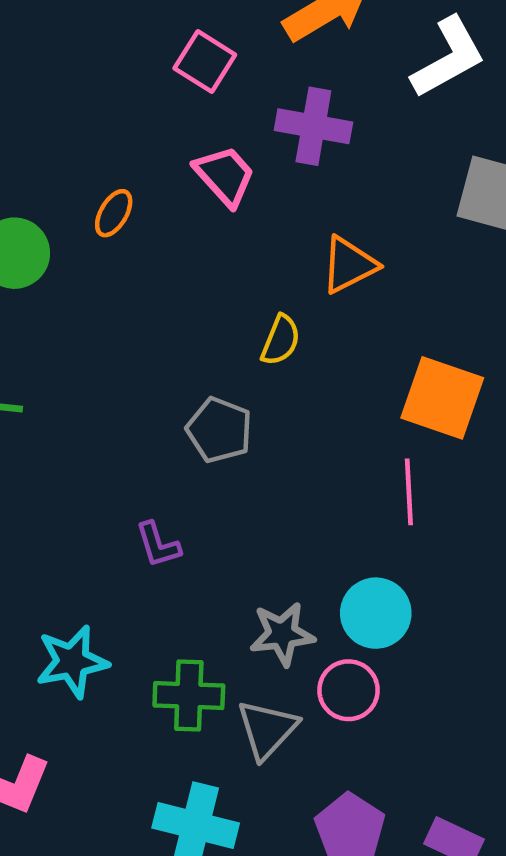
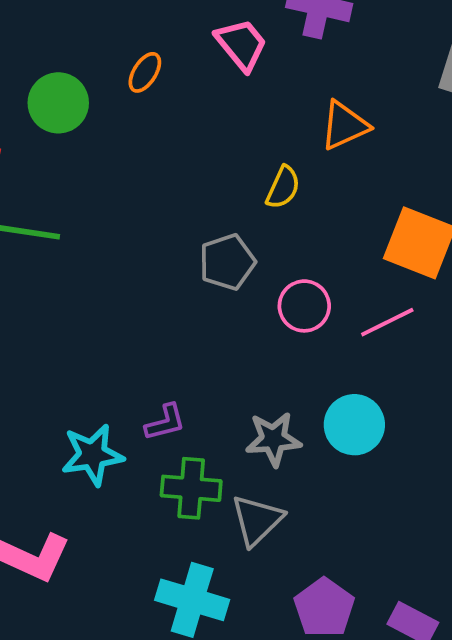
gray pentagon: (219, 430) -> (227, 262), turned 30
pink line: (409, 492) -> (387, 322), turned 64
purple L-shape: (158, 545) -> (165, 422), moved, turned -90
pink circle: (348, 690) -> (304, 306), moved

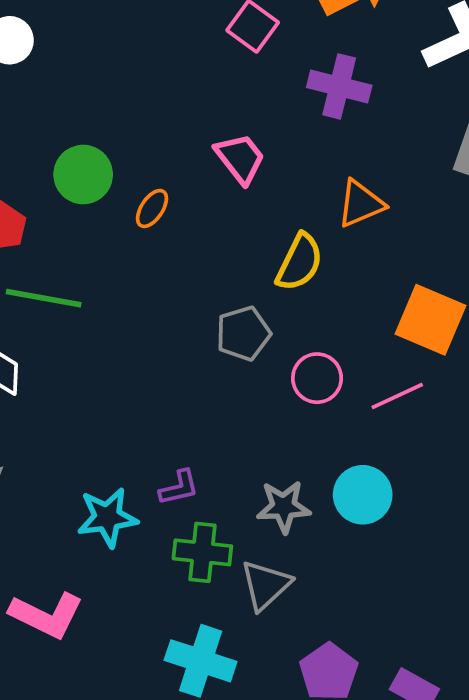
pink trapezoid: (241, 44) -> (240, 158), moved
orange ellipse: (145, 72) -> (152, 208), moved
yellow semicircle: (283, 187) -> (299, 262), size x1.4

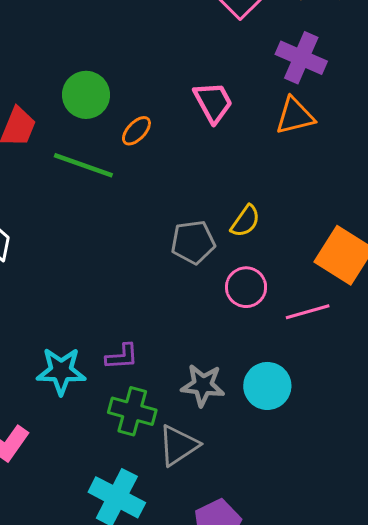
orange triangle: (361, 204) -> (295, 116), moved
yellow semicircle: (299, 262) -> (245, 221), moved, size x0.7
green line: (44, 298) -> (83, 165), moved

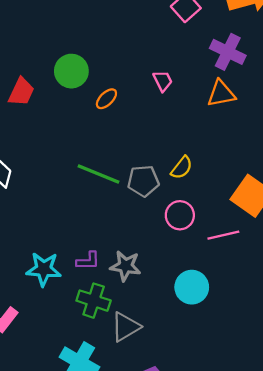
pink trapezoid: (213, 102) -> (163, 81), size x0.7
green line: (83, 165) -> (98, 174), moved
gray star: (203, 385) -> (126, 266), moved

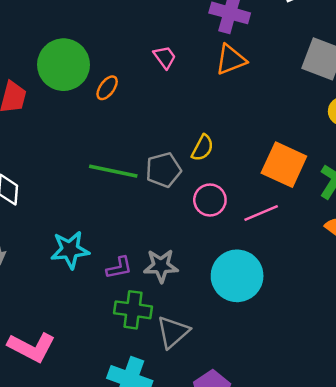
green circle: (71, 71) -> (63, 65), size x1.4
cyan star: (44, 269) -> (70, 250), moved
cyan circle: (192, 287) -> (237, 276), size x1.4

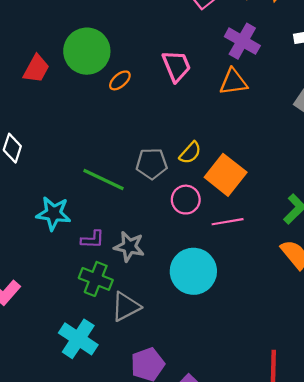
pink trapezoid: (165, 57) -> (176, 66), size x1.5
orange square: (284, 165) -> (226, 175), moved
green line: (113, 171) -> (103, 179), moved

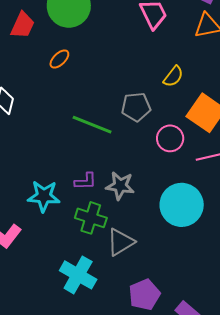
orange ellipse: (120, 80) -> (59, 59), moved
yellow semicircle: (190, 153) -> (173, 76), moved
cyan star: (53, 213) -> (44, 196), moved

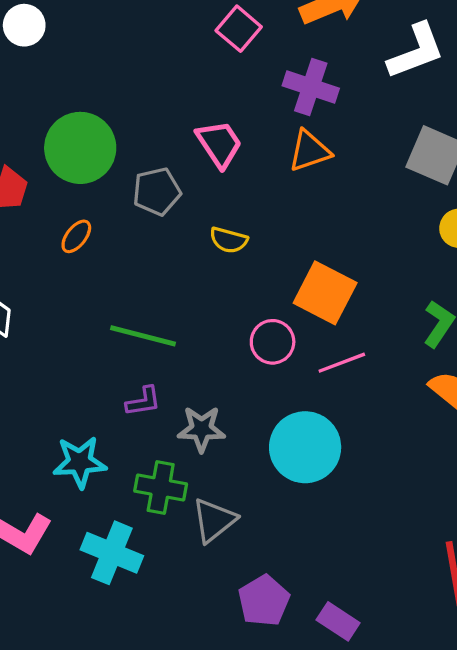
yellow semicircle: (173, 76) -> (229, 240), moved, turned 75
gray pentagon: (136, 107) -> (157, 191), moved
purple L-shape: (85, 181) -> (143, 401), moved
cyan cross: (78, 275) -> (112, 553), moved

